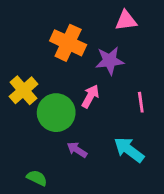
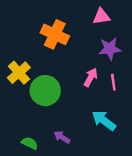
purple star: (110, 61) -> (110, 49), moved
pink arrow: (90, 96) -> (91, 77), moved
purple arrow: (77, 150) -> (62, 137), moved

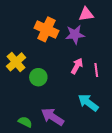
purple star: (110, 49) -> (75, 34), moved
green circle: (45, 91) -> (38, 77), size x0.7
purple arrow: (62, 137) -> (53, 117), size x1.6

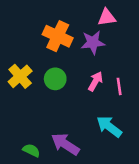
green circle: (38, 77) -> (55, 79), moved

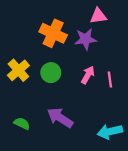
cyan arrow: (109, 127) -> (110, 132), moved, turned -50
purple arrow: (65, 144) -> (60, 118), moved
green semicircle: (31, 150) -> (22, 123), moved

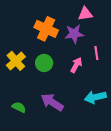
pink line: (110, 80) -> (96, 53), moved
cyan arrow: (110, 132) -> (95, 97), moved

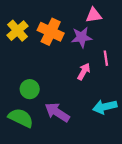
yellow cross: (16, 61) -> (18, 31), moved
green circle: (44, 63) -> (30, 89), moved
green semicircle: (19, 107) -> (21, 118), size x1.6

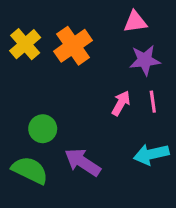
orange cross: (51, 32) -> (73, 46), turned 30
purple star: (82, 37) -> (145, 60), moved
pink line: (106, 58) -> (153, 102), moved

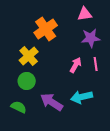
yellow cross: (25, 44) -> (29, 56), moved
cyan arrow: (151, 154) -> (82, 97), moved
green semicircle: (30, 170) -> (19, 107), size x0.7

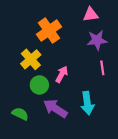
pink arrow: (76, 65) -> (62, 74), moved
green circle: (27, 81) -> (39, 85), moved
cyan arrow: (82, 97) -> (87, 103), turned -85

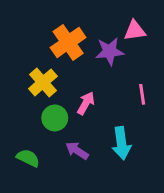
pink triangle: (91, 15) -> (135, 31), moved
purple star: (97, 40) -> (110, 51), moved
purple arrow: (55, 108) -> (77, 151), size x0.7

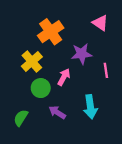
pink triangle: (135, 31) -> (100, 23), turned 42
purple star: (110, 51) -> (82, 54), moved
green semicircle: (28, 158) -> (21, 118), turned -84

